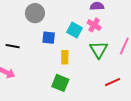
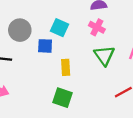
gray circle: (35, 13) -> (20, 30), moved
cyan square: (75, 30) -> (60, 28), moved

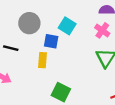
yellow rectangle: (66, 67) -> (42, 60), moved

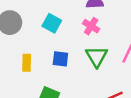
blue square: (51, 41) -> (60, 59), moved

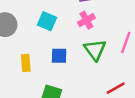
pink cross: (91, 26) -> (86, 20), turned 35

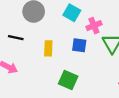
pink cross: (86, 20) -> (94, 26), moved

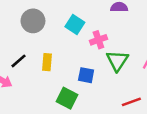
black line: (16, 38) -> (18, 61), moved, turned -56
blue square: (79, 45) -> (86, 75), moved

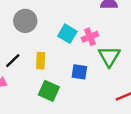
cyan square: (75, 24) -> (67, 34), moved
green square: (67, 98) -> (49, 91), moved

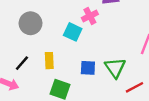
pink cross: (90, 37) -> (90, 16), moved
green triangle: (109, 56) -> (115, 68), moved

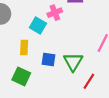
yellow rectangle: (49, 61) -> (24, 48), moved
red line: (134, 87) -> (89, 81), turned -35

